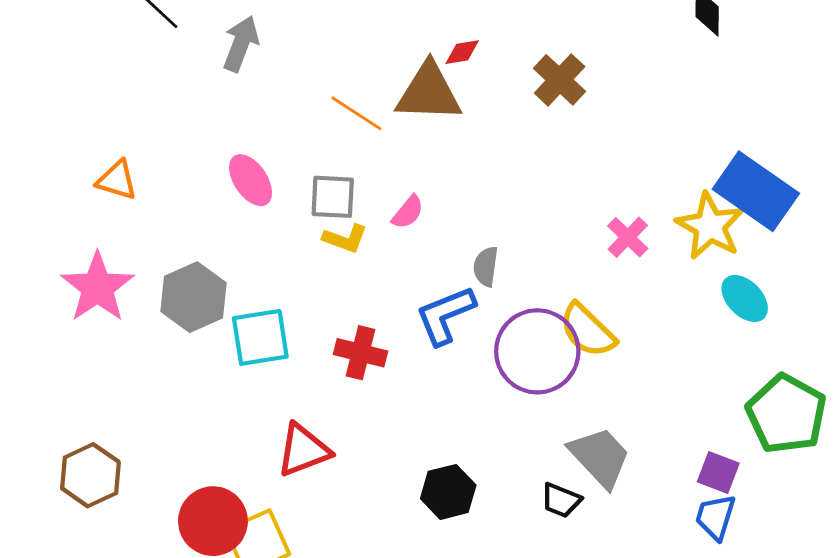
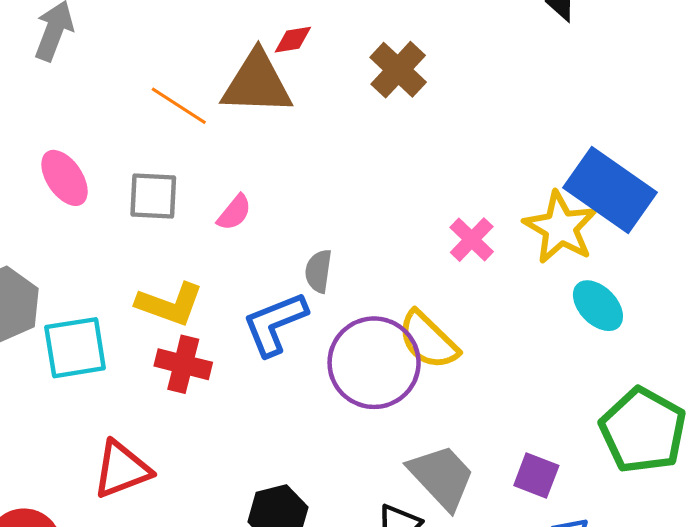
yellow L-shape: (345, 239) -> (170, 304), moved, size x1.4
purple square: (718, 472) -> (536, 475), moved

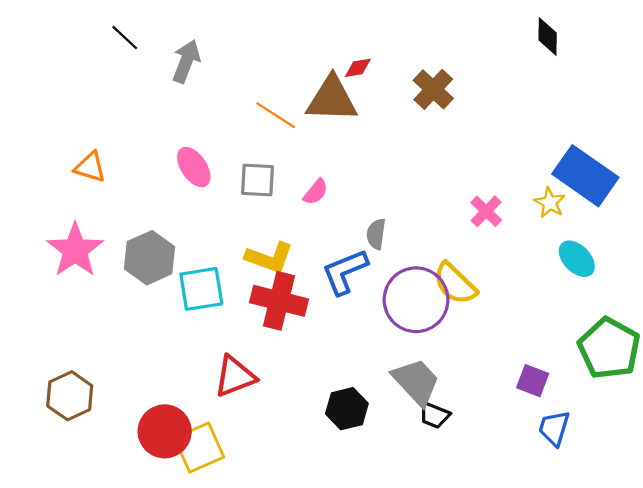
yellow star: (560, 227) -> (550, 203), size x0.6
red cross: (183, 364) -> (279, 301), size x1.4
gray trapezoid: (442, 477) -> (416, 382), moved

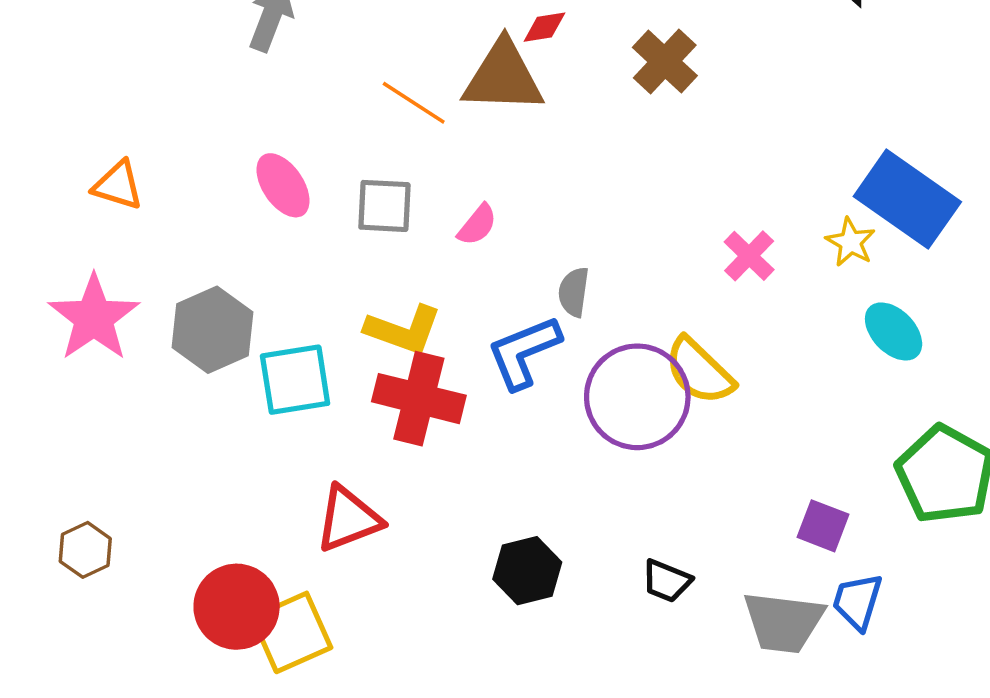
gray trapezoid: (416, 382) -> (783, 622), moved, turned 140
brown hexagon: (70, 396) -> (85, 550), size x0.7

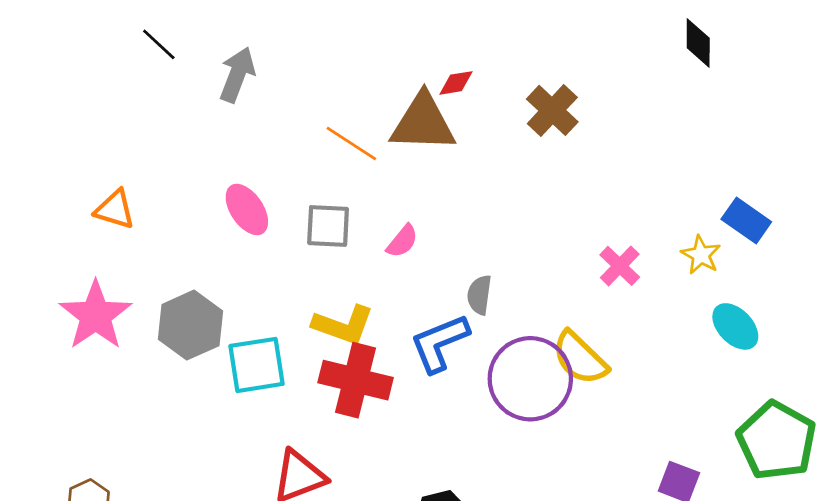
blue rectangle: (907, 199) -> (746, 221), size x0.6

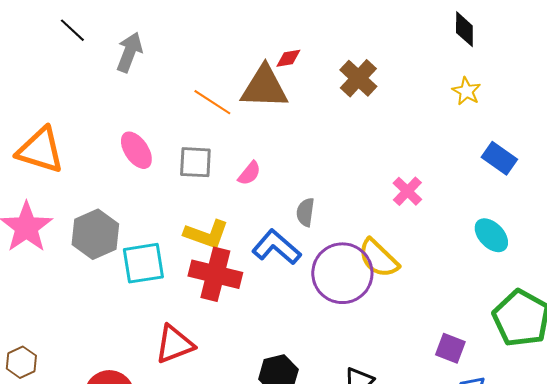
orange triangle: (115, 209) -> (40, 150), size x1.6
yellow star: (701, 255) -> (466, 91), moved
blue L-shape: (439, 343) -> (276, 247), turned 63

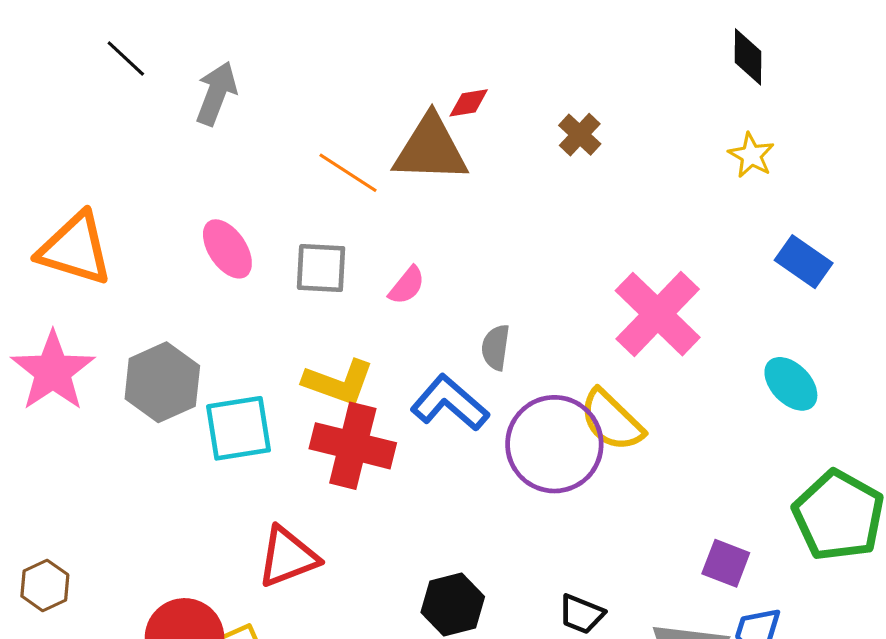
brown cross: (358, 78) -> (580, 135), size x0.7
pink cross: (407, 191) -> (658, 314), size x1.8

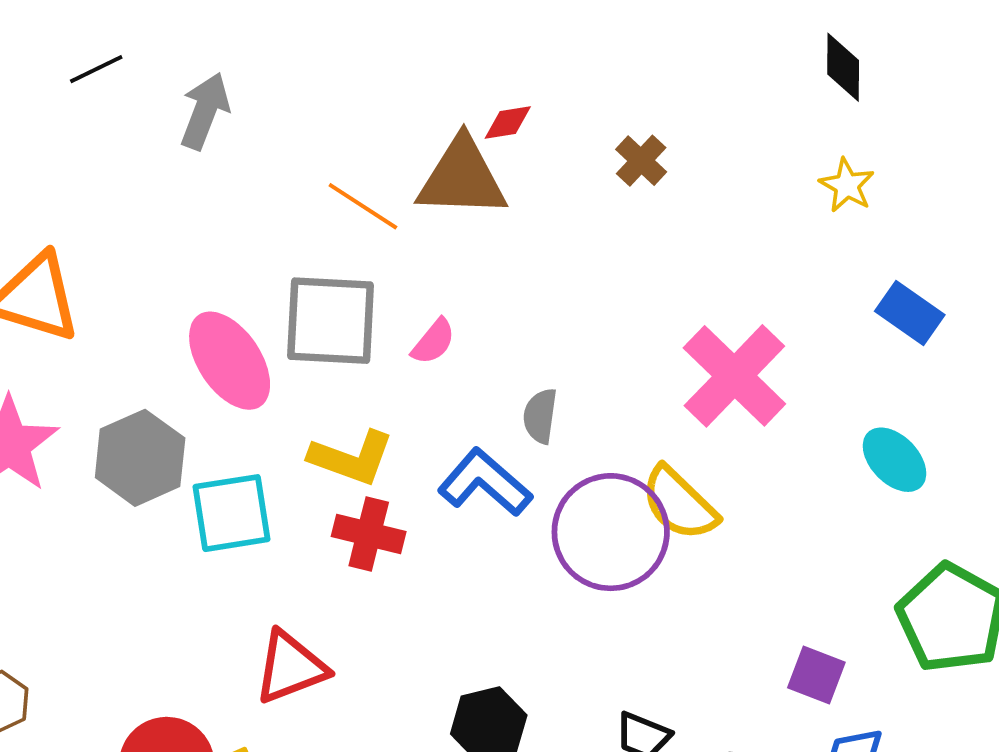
black line: (126, 58) -> (96, 69), turned -69
pink ellipse: (227, 249) -> (230, 361), moved, size x1.4
gray square: (321, 268) -> (331, 321), size x1.5
red cross: (353, 446) -> (369, 534), size x0.7

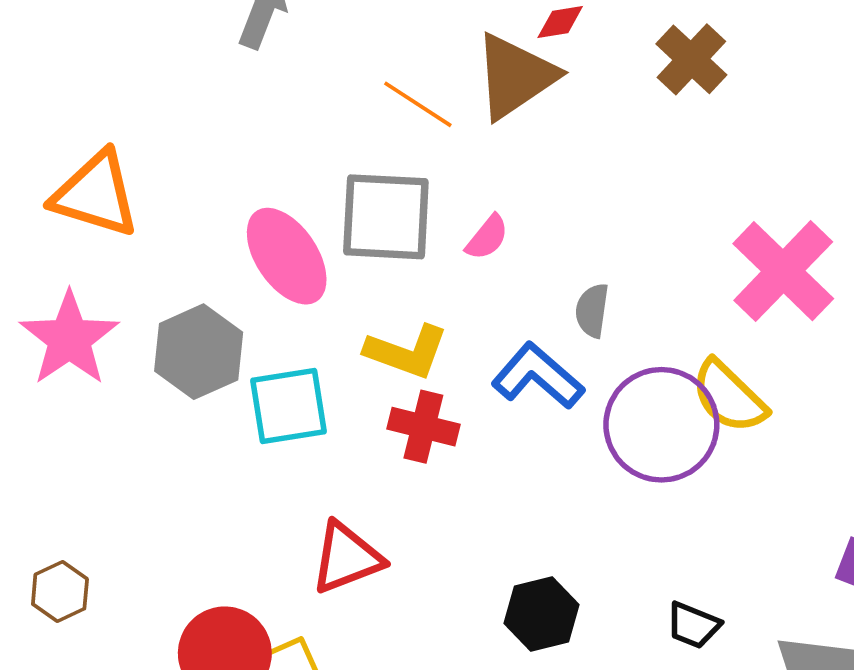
brown cross: (641, 161) -> (691, 59), size x1.4
brown triangle: (462, 178) -> (515, 76), turned -36

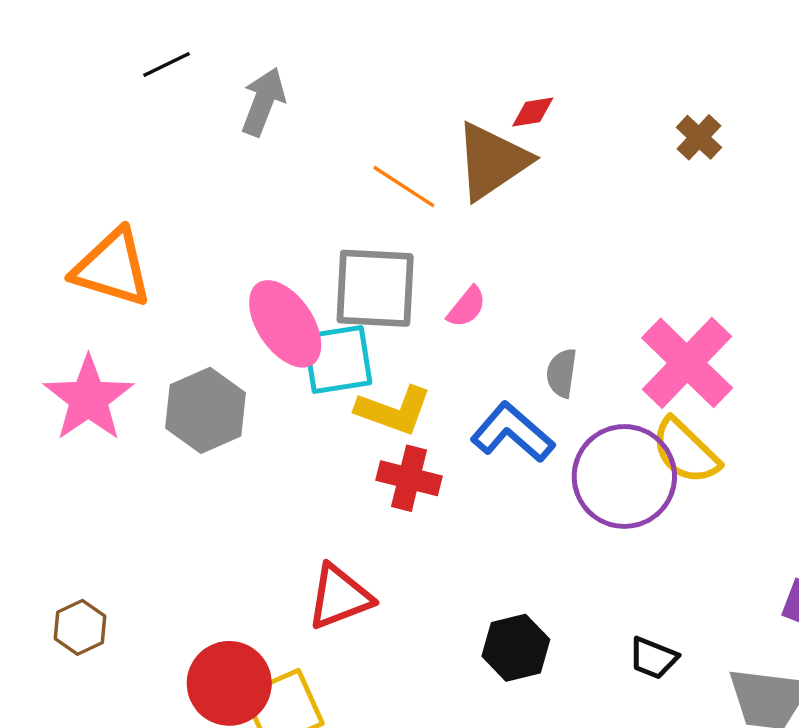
brown cross: (691, 59) -> (699, 137), moved, size x0.7
pink cross: (783, 271) -> (687, 363), moved
cyan square: (289, 406) -> (338, 359), moved

